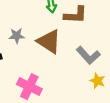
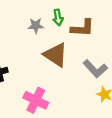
gray star: (17, 36) -> (36, 26), moved

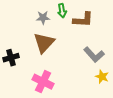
brown triangle: (56, 55) -> (44, 43), moved, turned 40

